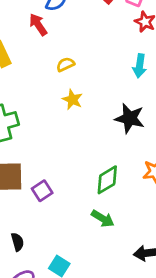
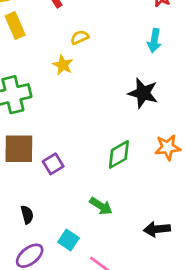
yellow star: (72, 100) -> (63, 65), moved
green arrow: (103, 219) -> (101, 206), moved

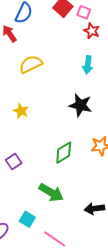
yellow semicircle: (80, 37) -> (31, 64), size x1.6
yellow star: (63, 65) -> (21, 111), moved
green arrow: (101, 206) -> (51, 192), size x1.4

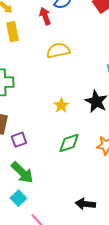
yellow star: (21, 111) -> (61, 105), moved
green arrow: (51, 192) -> (22, 173), moved

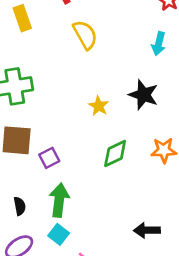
yellow semicircle: (58, 50) -> (85, 35), turned 80
green arrow: (22, 173) -> (59, 200), turned -120

